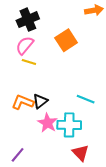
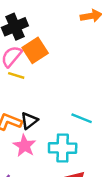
orange square: (66, 40) -> (35, 50), moved
pink star: (47, 123) -> (24, 146), moved

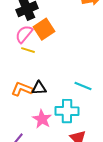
black triangle: (29, 121) -> (39, 88), turned 35
pink star: (24, 146) -> (42, 119), moved

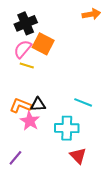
orange square: (44, 29) -> (43, 44), turned -30
pink star: (42, 119) -> (30, 121), moved

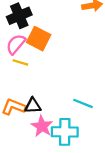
pink star: (30, 121) -> (42, 126), moved

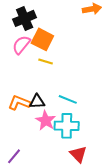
yellow line: (20, 62) -> (46, 62), moved
cyan line: (83, 103) -> (68, 99), moved

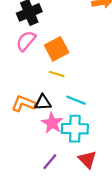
orange square: (42, 39) -> (57, 49), moved, turned 35
yellow line: (46, 62) -> (57, 74), moved
purple line: (14, 156) -> (50, 162), moved

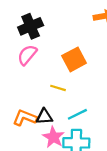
orange square: (57, 49) -> (74, 59), moved
cyan line: (76, 100) -> (77, 114), turned -48

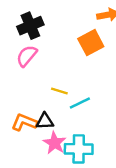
orange square: (74, 59) -> (91, 43), moved
cyan line: (77, 114) -> (80, 103), moved

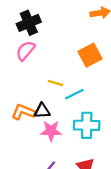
orange square: (91, 43) -> (90, 55), moved
pink star: (55, 143) -> (51, 131), turned -30
cyan cross: (79, 149) -> (87, 125), moved

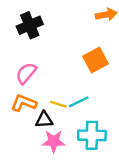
pink semicircle: (25, 51) -> (26, 73), moved
yellow line: (56, 83) -> (58, 104), moved
orange L-shape: (23, 112) -> (24, 103), moved

